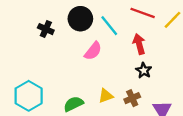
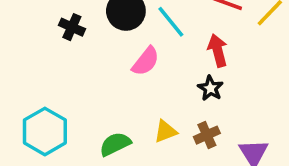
black star: (144, 70) -> (210, 88), moved

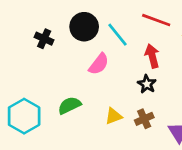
green semicircle: (115, 144) -> (69, 105), moved

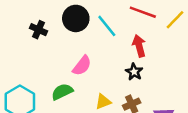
pink semicircle: (99, 64) -> (82, 66), moved

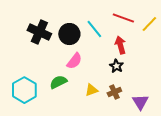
black circle: (76, 18) -> (69, 34), moved
black cross: (39, 30) -> (39, 32), size x1.6

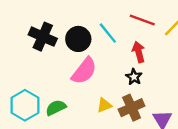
pink semicircle: (74, 61) -> (84, 71), size x1.4
green semicircle: (58, 82) -> (56, 108), moved
brown cross: (114, 92) -> (132, 108), size x1.5

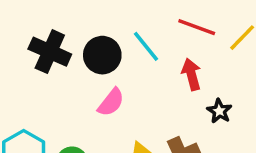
pink semicircle: (84, 71) -> (111, 102), size x0.7
black star: (134, 77) -> (219, 111), moved

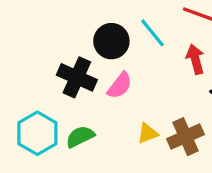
black cross: (50, 52) -> (77, 77), moved

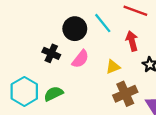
black cross: (77, 77) -> (51, 53), size x0.7
yellow triangle: (148, 133) -> (113, 67), moved

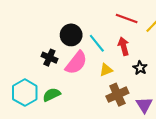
cyan line: (103, 23) -> (97, 43), moved
pink semicircle: (80, 59) -> (76, 63), size x1.4

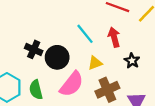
black circle: (71, 35) -> (57, 57), moved
pink semicircle: (76, 63) -> (72, 84), moved
green semicircle: (52, 95) -> (36, 90), turned -78

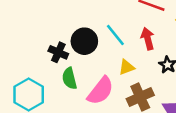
black circle: (57, 57) -> (84, 41), moved
green semicircle: (36, 90) -> (69, 78), moved

